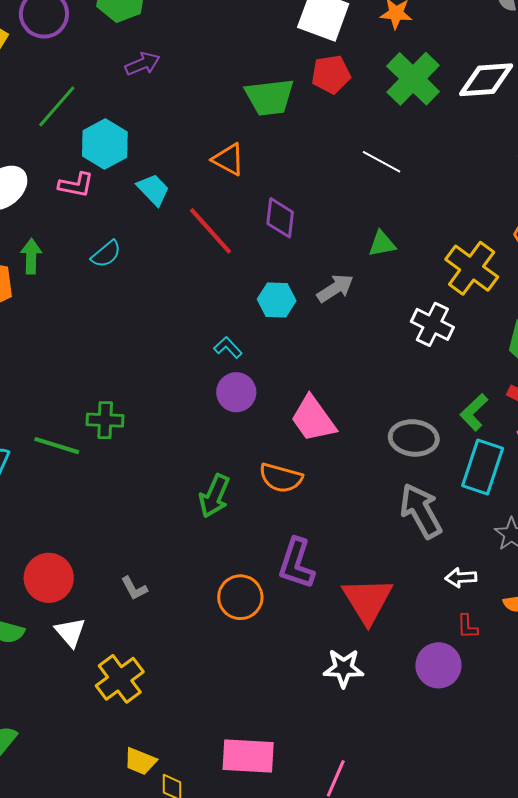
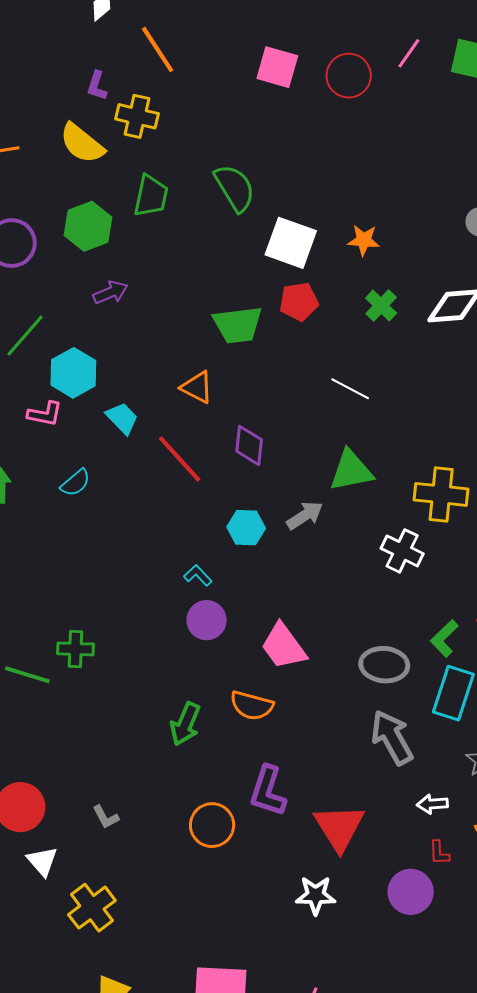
green cross: (413, 79) -> (381, 306), size x0.6
green triangle: (382, 244) -> (351, 471), size x1.6
yellow cross: (472, 268) -> (441, 494), turned -30

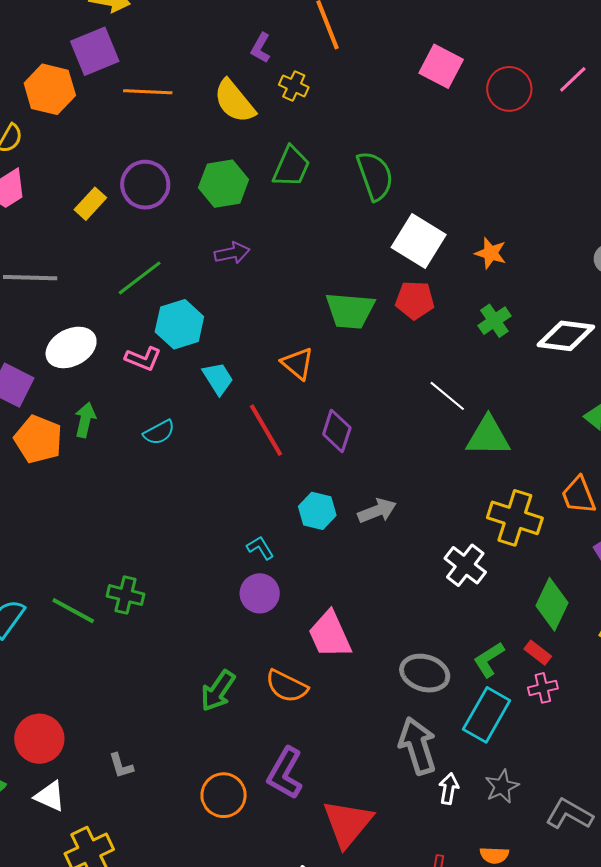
yellow cross: (137, 116) -> (294, 86), size x0.7
green triangle: (351, 471) -> (488, 436), moved
white arrow: (432, 804) -> (449, 789), moved, turned 92
white triangle: (42, 861) -> (50, 796), turned -36

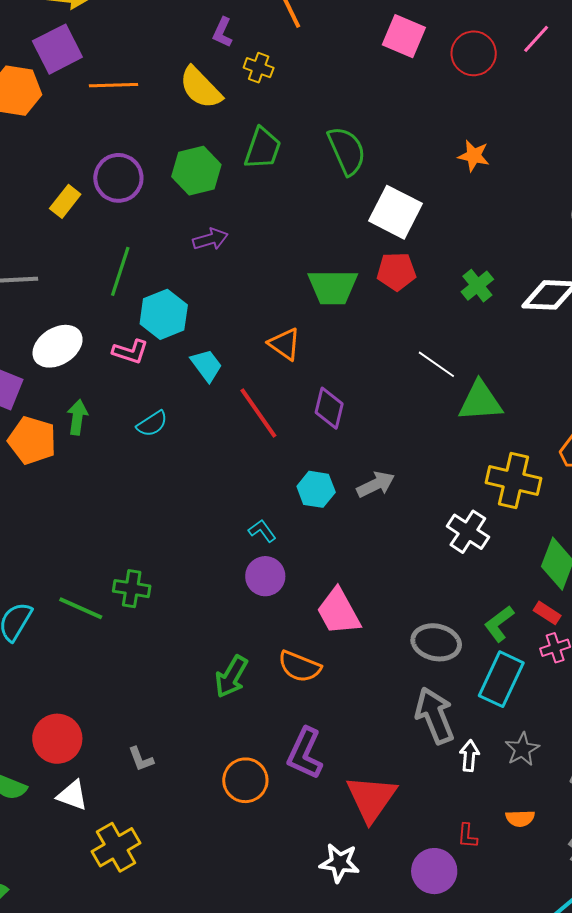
orange star: (491, 253) -> (474, 156), moved
green line: (140, 278) -> (120, 271), turned -30

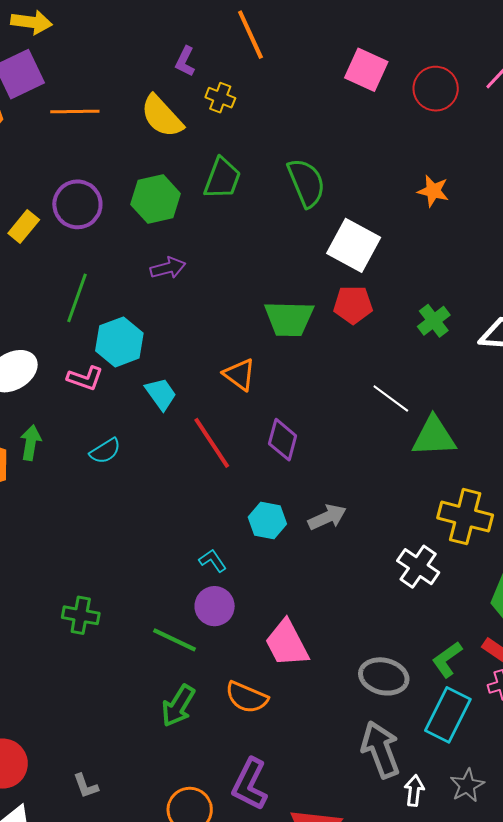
green line: (81, 608) -> (175, 640), moved

